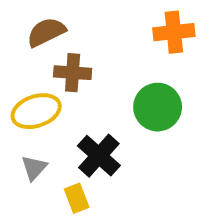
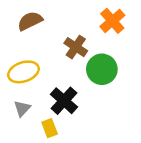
orange cross: (174, 32) -> (112, 21), turned -35
brown cross: (73, 73) -> (76, 47), moved, turned 30

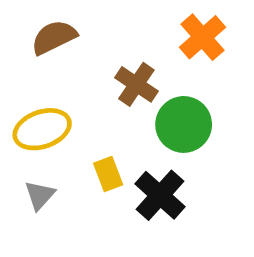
black cross: (64, 101) -> (160, 195), moved
yellow rectangle: (50, 128) -> (108, 174), moved

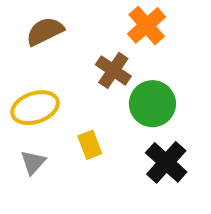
orange cross: (202, 37) -> (147, 25), moved
black cross: (160, 195) -> (166, 162), moved

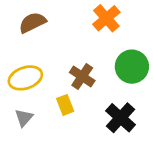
brown cross: (113, 70) -> (82, 77), moved
green circle: (152, 104) -> (132, 67), moved

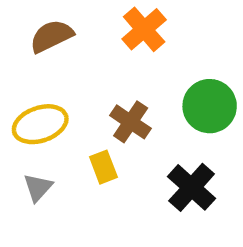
orange cross: (106, 18) -> (144, 29), moved

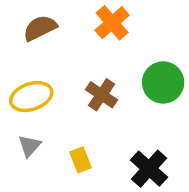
yellow rectangle: (103, 167) -> (80, 160), moved
black cross: (192, 187) -> (149, 169), moved

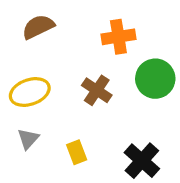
orange cross: (112, 23) -> (118, 37), moved, turned 32

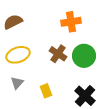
brown semicircle: (38, 27) -> (13, 22), moved
green circle: (155, 79) -> (84, 56), moved

